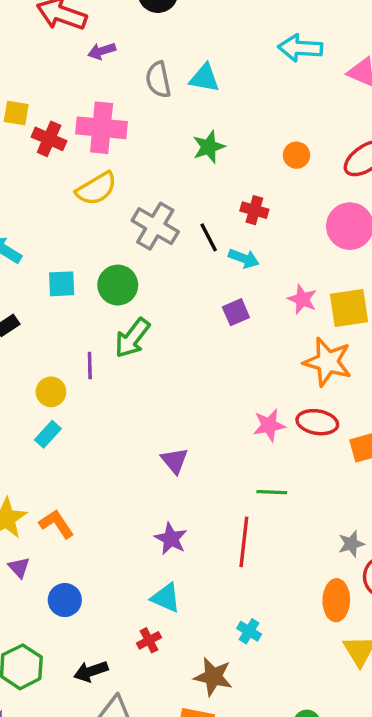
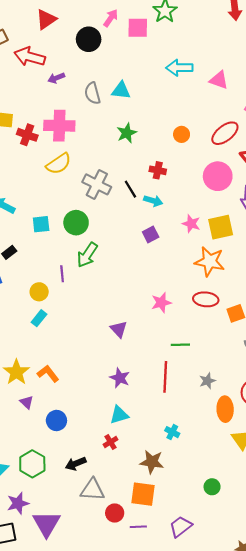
pink star: (269, 425) -> (161, 303), moved
gray star: (351, 544) -> (207, 381), moved
cyan triangle: (166, 598) -> (119, 415), turned -36

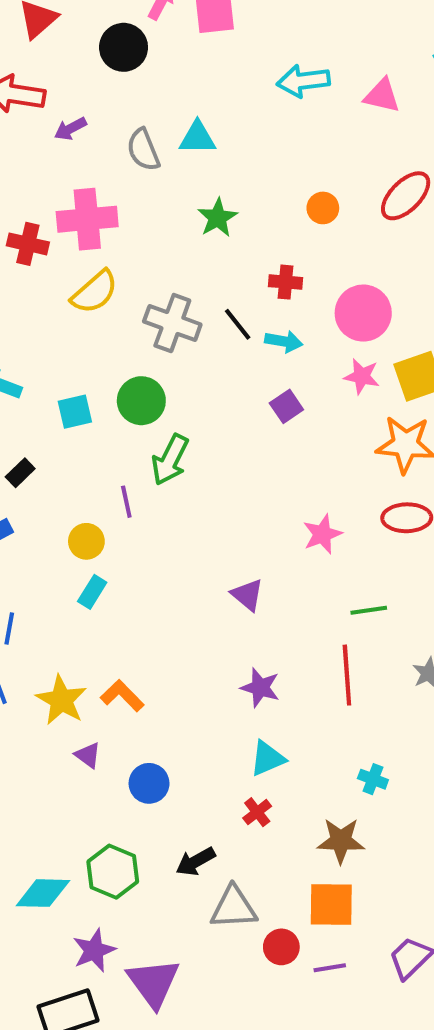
pink circle: (218, 176) -> (363, 313), moved

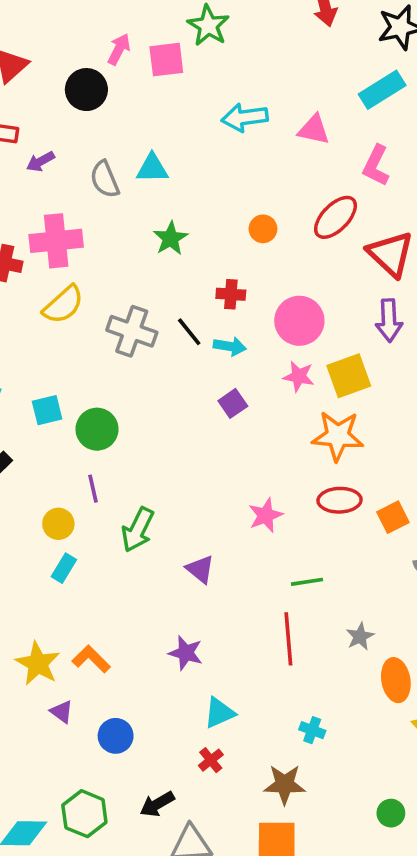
green circle: (141, 401) -> (97, 429), moved
green arrow: (170, 460) -> (138, 530), moved
purple star: (260, 688) -> (186, 653), moved

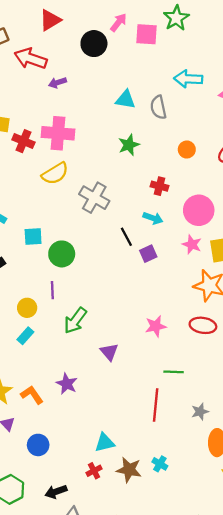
gray semicircle: (105, 179) -> (158, 107), moved
black line: (189, 332) -> (126, 237), moved
purple star: (186, 653) -> (67, 384), moved
brown star: (285, 784) -> (129, 470), moved

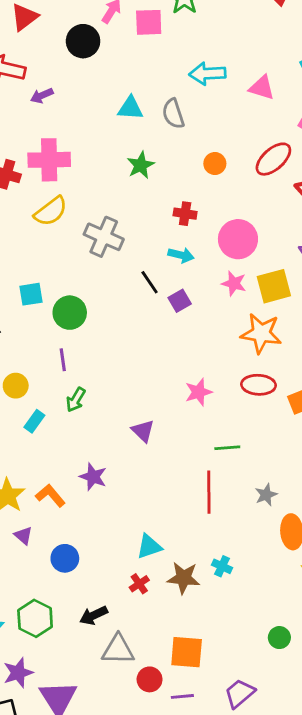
yellow circle: (27, 308) -> (16, 386), moved
green arrow: (75, 320) -> (76, 400), moved, size x0.7

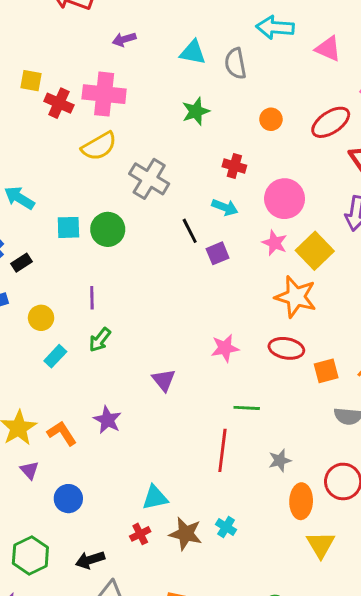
purple arrow: (42, 96) -> (124, 39), moved
yellow square: (274, 286) -> (315, 251), turned -36
green circle: (70, 313) -> (108, 229), moved

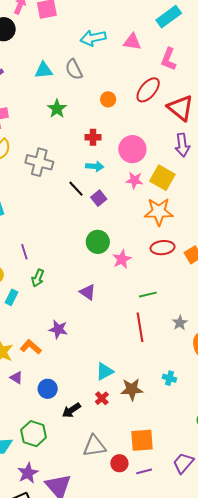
green circle: (108, 229) -> (98, 242), moved
cyan cross: (226, 527) -> (169, 378), moved
black arrow: (90, 560) -> (71, 410), moved

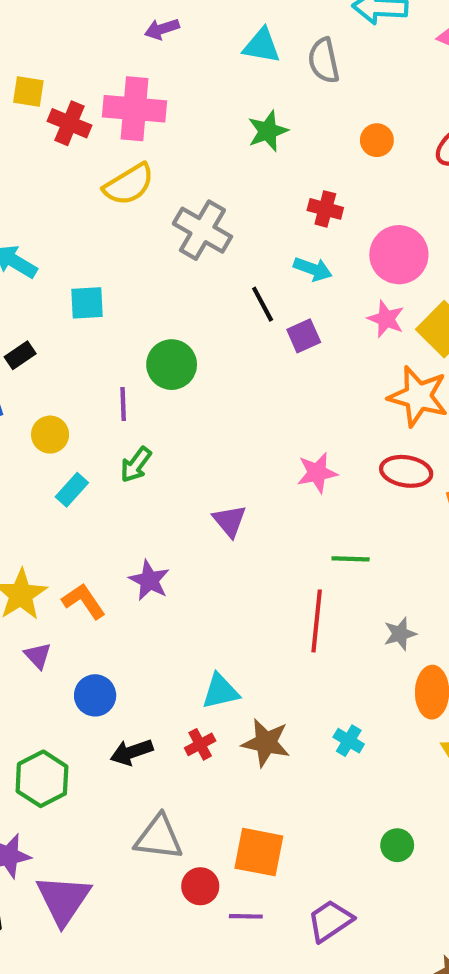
green circle: (98, 242) -> (172, 365), moved

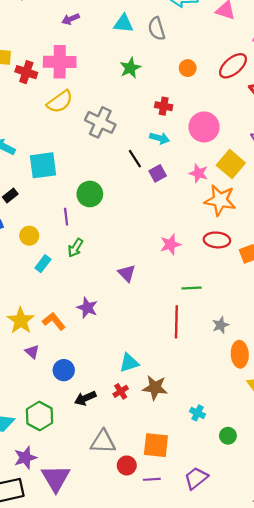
cyan square: (87, 303) -> (43, 165), size x1.5
pink star: (386, 319) -> (199, 173), moved
cyan cross: (349, 741) -> (198, 413), moved

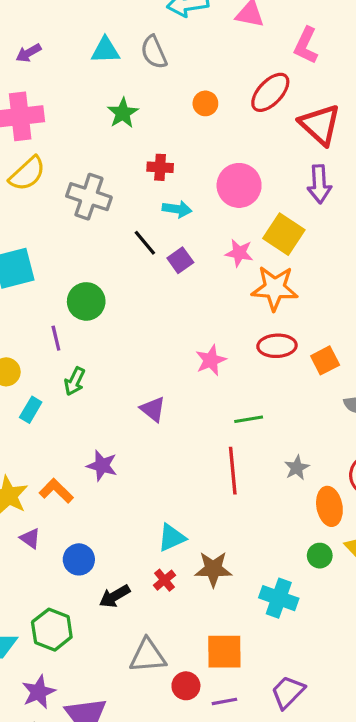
red cross: (164, 106) -> (160, 167), moved
cyan cross: (198, 413) -> (279, 598), size x1.6
green circle: (228, 436) -> (320, 556), moved

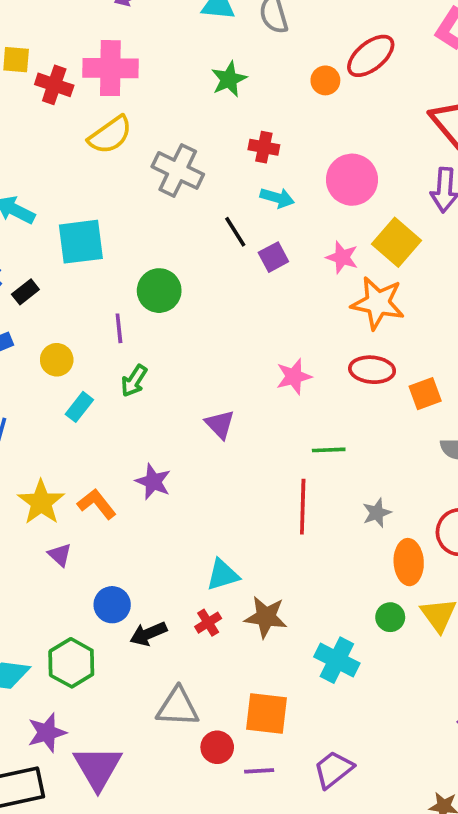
red ellipse: (270, 92) -> (371, 56), moved
blue circle: (79, 559) -> (112, 605), moved

